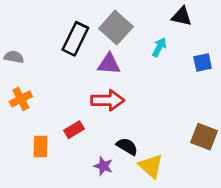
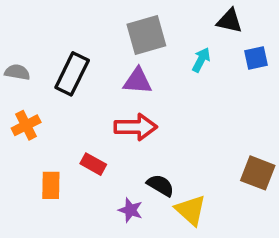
gray square: (116, 28) -> (146, 35), turned 32
black rectangle: (75, 39) -> (72, 74), moved
blue square: (203, 63) -> (256, 58), moved
red rectangle: (74, 130) -> (93, 164), turned 60

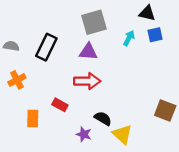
blue square: (256, 58) -> (155, 35), moved

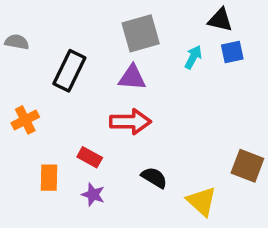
gray semicircle: (11, 46) -> (17, 42), moved
purple star: (84, 134) -> (93, 195), moved
yellow triangle: (122, 134) -> (202, 201), moved

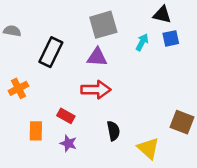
black semicircle: (154, 178) -> (113, 131), turned 48

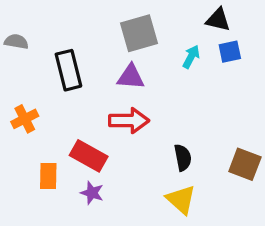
black rectangle: (51, 52) -> (68, 70), turned -40
red rectangle: (66, 116) -> (89, 156), size x1.5
black semicircle: (113, 131) -> (183, 158), moved
yellow triangle: (148, 148) -> (181, 200), moved

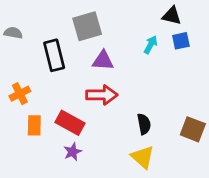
gray square: (139, 33) -> (87, 26), moved
orange rectangle: (48, 176) -> (34, 125), moved
purple star: (92, 193) -> (73, 152), turned 30

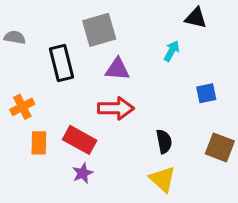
blue square: (181, 41) -> (206, 93), moved

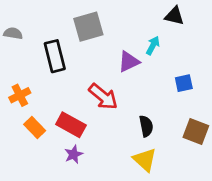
purple triangle: (117, 69) -> (129, 62), moved, turned -30
red arrow: (116, 108) -> (103, 97), turned 40
orange rectangle: (39, 143) -> (35, 127), turned -45

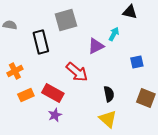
orange rectangle: (35, 127) -> (26, 95), turned -70

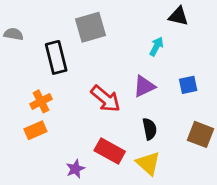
purple triangle: (96, 46) -> (144, 86), moved
orange cross: (15, 71) -> (41, 101), moved
red rectangle: (53, 93) -> (110, 151), moved
purple star: (55, 115) -> (75, 169), moved

